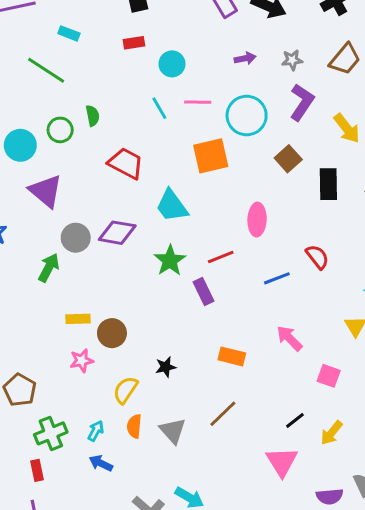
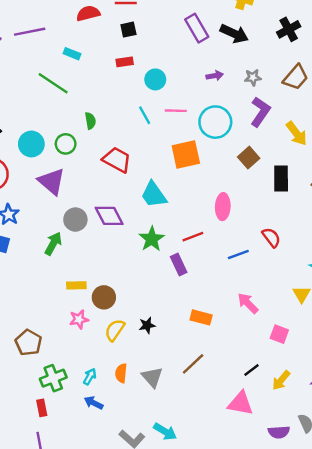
green circle: (60, 130) -> (66, 144), moved
purple diamond: (117, 233) -> (109, 216), turned 52
yellow semicircle: (125, 390) -> (115, 330), moved
pink triangle: (282, 462) -> (240, 403), turned -48

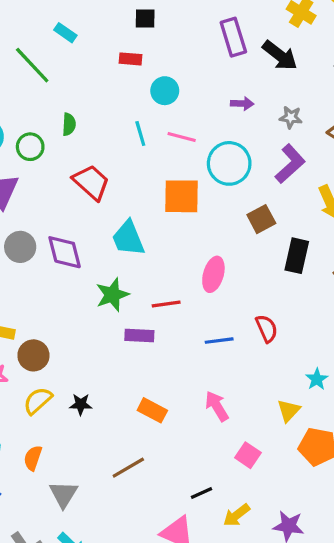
purple rectangle: (179, 264) -> (139, 335), turned -75
gray triangle: (152, 377) -> (64, 494), moved

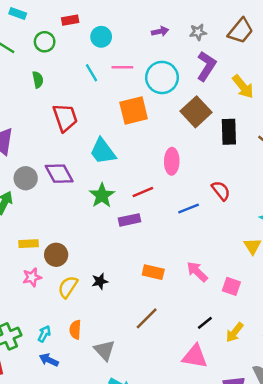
green circle: (30, 147) -> (45, 42), moved
red trapezoid: (91, 182) -> (65, 118), turned 44
brown square: (261, 219) -> (196, 112), size x1.4
pink arrow: (217, 406) -> (197, 272), moved

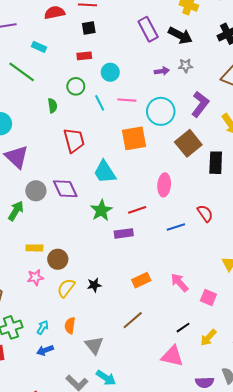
gray star: (198, 32) -> (186, 66), moved
green circle: (45, 42) -> (76, 86), moved
orange rectangle: (153, 272) -> (141, 280), turned -42
blue arrow: (49, 360) -> (45, 350), turned -49

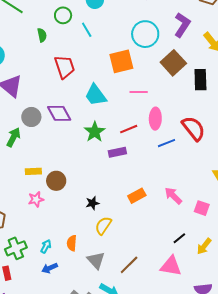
pink line: (127, 100) -> (139, 92), moved
pink ellipse: (164, 185) -> (155, 119), moved
red semicircle: (205, 213) -> (193, 128), size x1.5
yellow semicircle: (66, 288) -> (103, 226), moved
brown line: (133, 320) -> (129, 265), moved

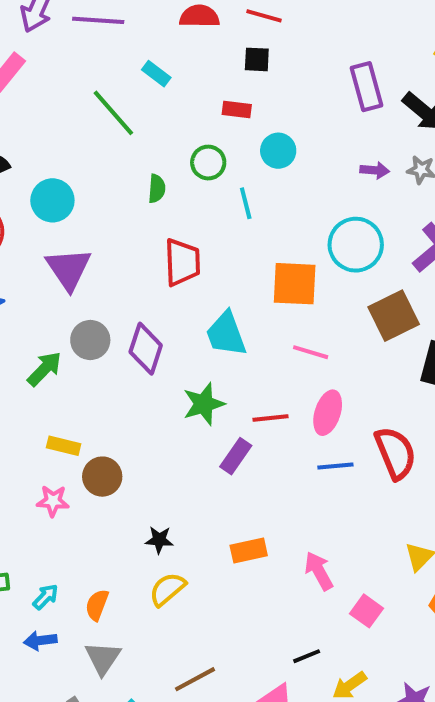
purple diamond: (59, 113) -> (146, 349), turned 30
purple rectangle: (117, 152) -> (236, 456), turned -60
gray triangle: (96, 260) -> (103, 658), moved

